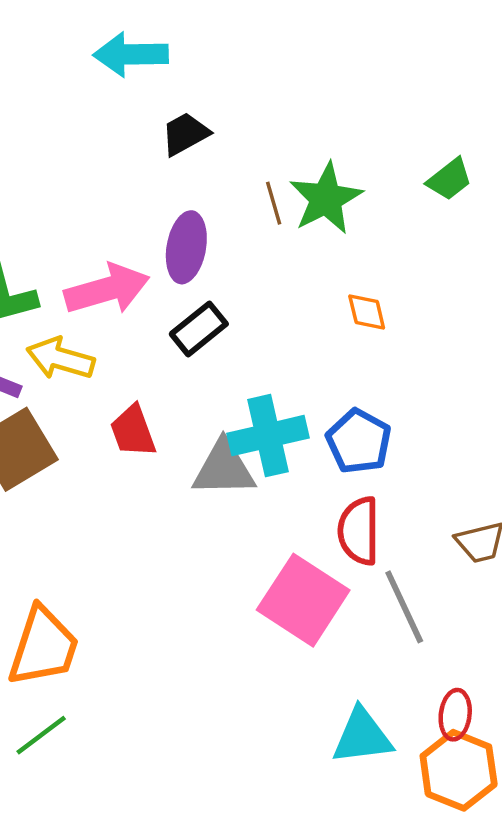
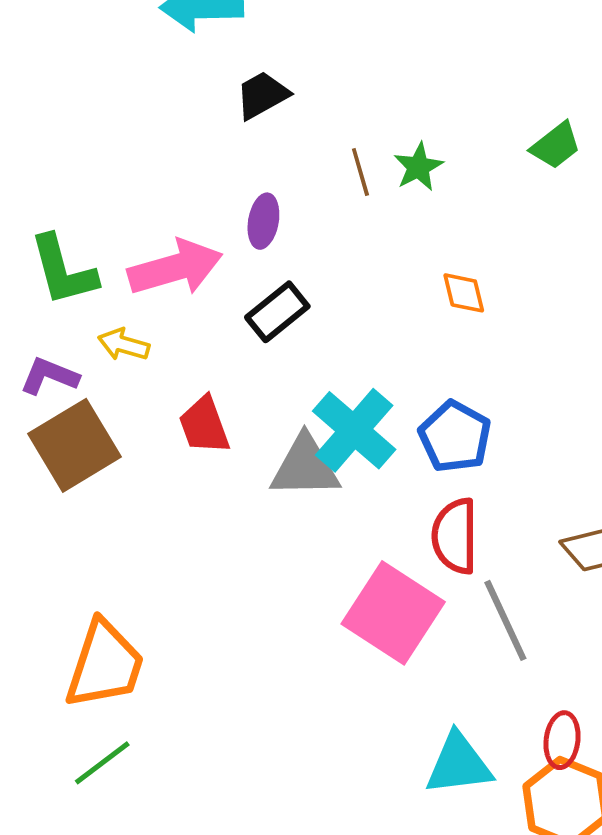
green star: (326, 199) -> (418, 167), size x0.6
purple ellipse: (186, 247) -> (263, 221), size x0.7
yellow arrow: (60, 358) -> (124, 345), size x0.7
cyan cross: (268, 436) -> (354, 430), turned -36

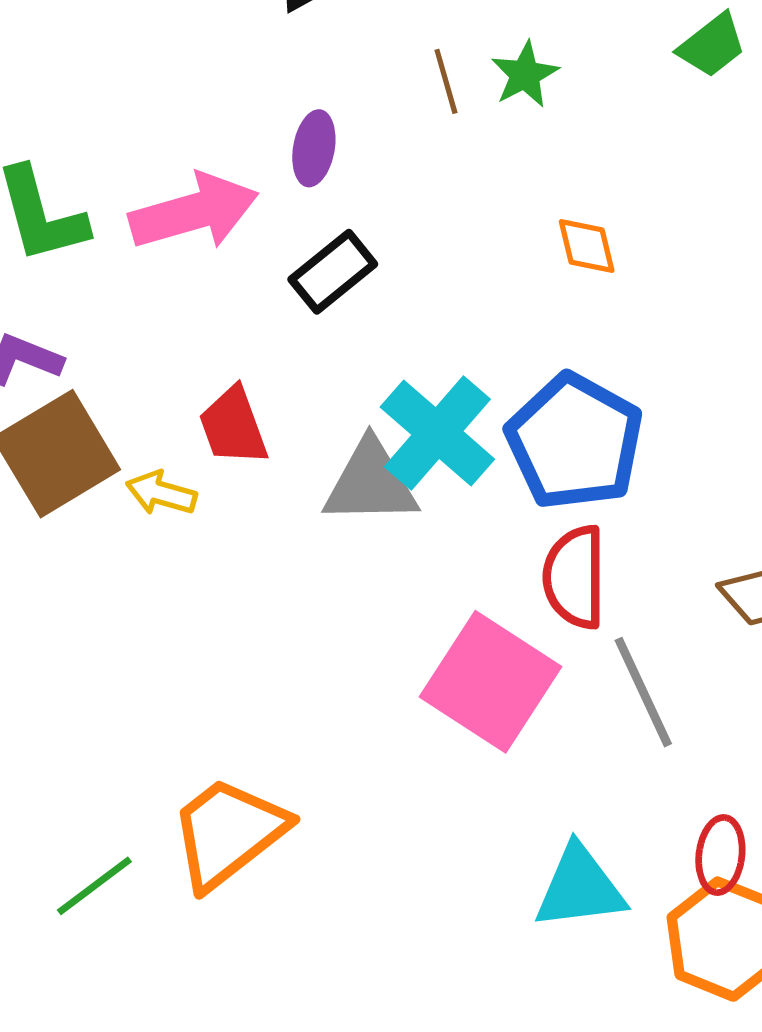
yellow arrow: (124, 345) -> (161, 493), moved
blue pentagon: (455, 437) -> (575, 442), size x1.4
orange trapezoid: (105, 665) -> (228, 833), moved, turned -146

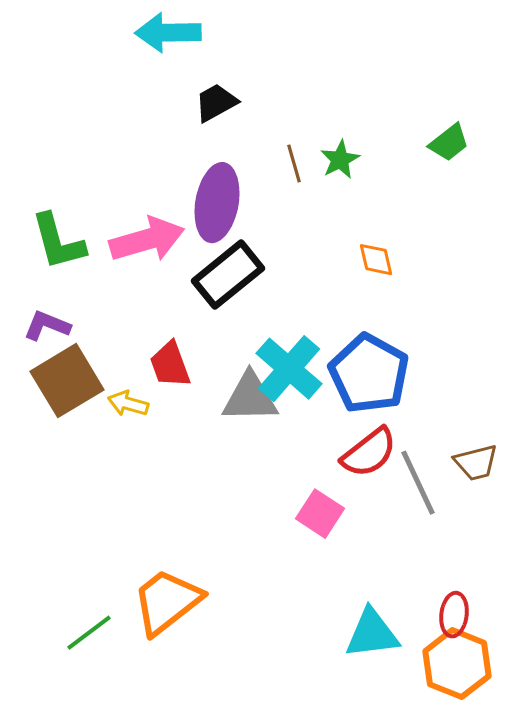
purple ellipse: (314, 148) -> (217, 203), size x1.8
black rectangle: (333, 272) -> (228, 275), size x1.4
red semicircle: (575, 577) -> (369, 453), turned -128
pink square: (491, 682) -> (320, 514), size x0.6
gray line: (643, 692) -> (418, 483), moved

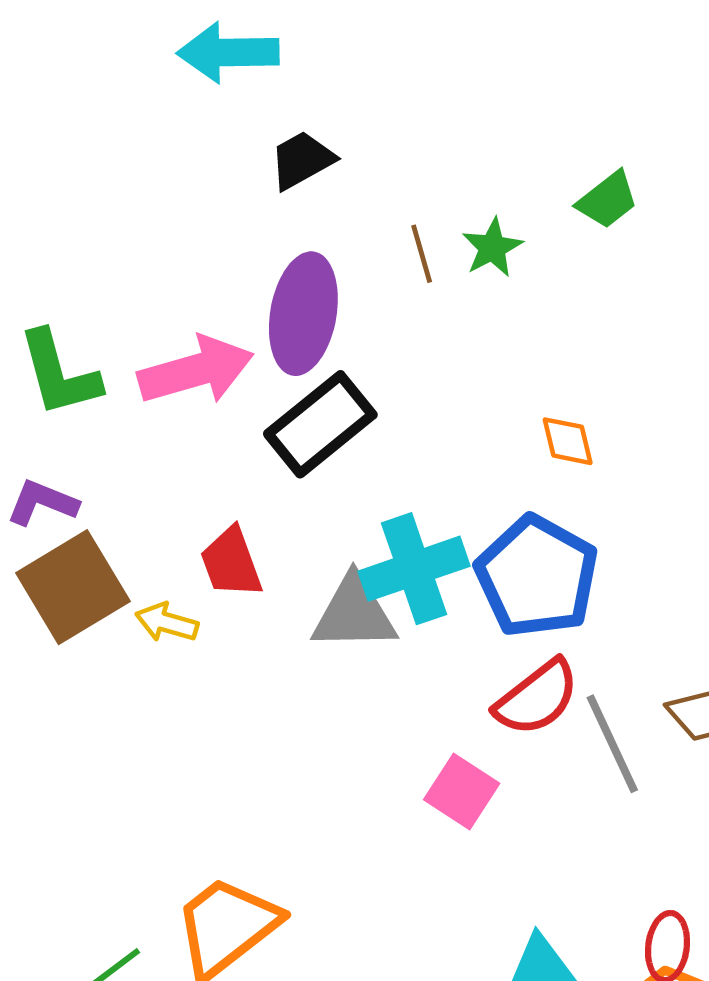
green trapezoid: (449, 143) -> (608, 200), moved
orange diamond: (376, 260) -> (568, 441), moved
cyan cross: (289, 369) -> (414, 569), turned 30

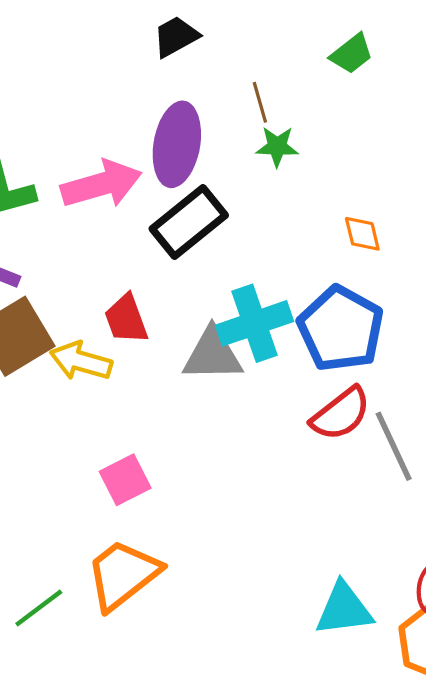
green trapezoid: (608, 200) -> (352, 54), moved
green star: (492, 248) -> (277, 146), moved, turned 30
yellow arrow: (167, 622) -> (81, 361), size x1.4
pink square: (462, 791) -> (125, 480), moved, turned 30

